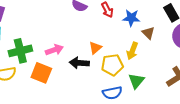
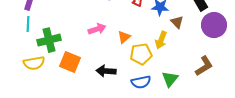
pink arrow: (54, 50) -> (97, 29), moved
black arrow: (79, 63) -> (106, 71), moved
green triangle: (136, 81) -> (170, 79), moved

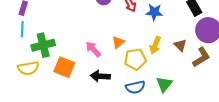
brown triangle: (177, 22) -> (180, 45), moved
pink arrow: (97, 29) -> (93, 49), moved, turned -114
brown L-shape: (204, 66) -> (201, 57), moved

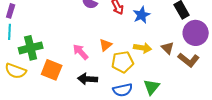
blue star: (154, 12) -> (142, 15), turned -30
yellow arrow: (155, 45) -> (143, 48), turned -102
brown L-shape: (201, 57) -> (189, 60), turned 70
yellow semicircle: (28, 68) -> (16, 71), turned 30

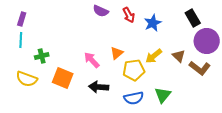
green cross: (31, 48) -> (42, 56), size x0.6
yellow arrow: (143, 48) -> (154, 56), turned 132

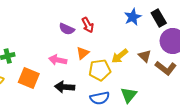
purple semicircle: (101, 11) -> (67, 29), moved
red arrow: (129, 15) -> (88, 25), moved
blue star: (153, 23) -> (133, 17), moved
pink arrow: (92, 60) -> (58, 60), turned -36

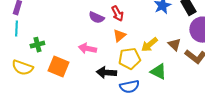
orange triangle: (83, 53) -> (119, 36), moved
black arrow: (65, 87) -> (106, 73), moved
green triangle: (129, 95) -> (158, 72), moved, turned -42

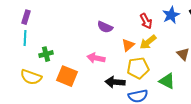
red arrow: (117, 14) -> (146, 21), moved
yellow arrow: (149, 45) -> (148, 42), moved

